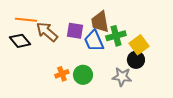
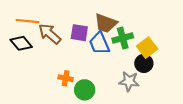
brown trapezoid: (100, 22) -> (106, 23), turned -60
orange cross: (62, 74) -> (66, 78), turned 32
green circle: (83, 75) -> (85, 90), moved

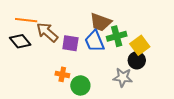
purple square: (79, 33) -> (70, 43), moved

